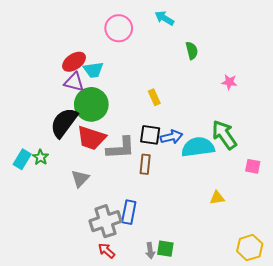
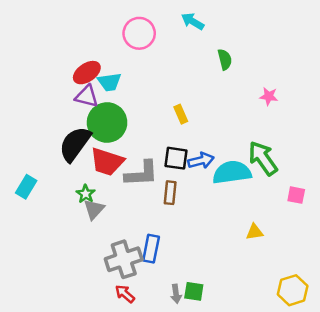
green star: (40, 157) -> (86, 194), moved

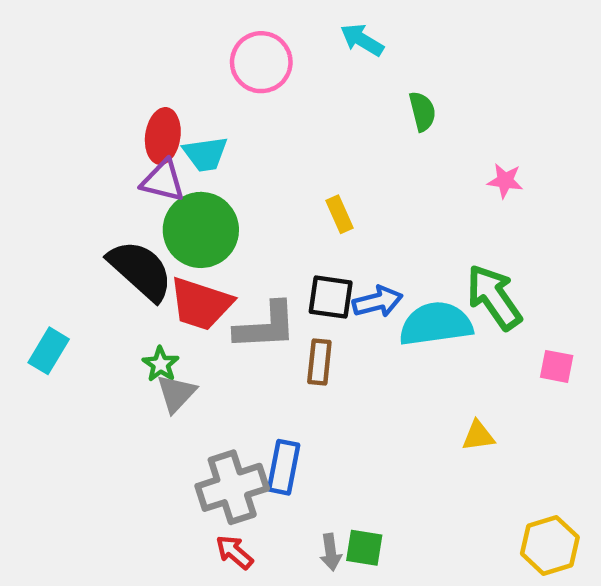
red ellipse: (87, 73) -> (163, 136), turned -48
black semicircle: (75, 144) -> (140, 270), turned 96

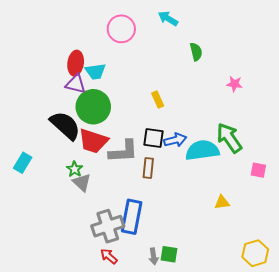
gray triangle: (176, 393) -> (82, 183), turned -30
blue rectangle: (284, 467) -> (132, 217), size x1.4

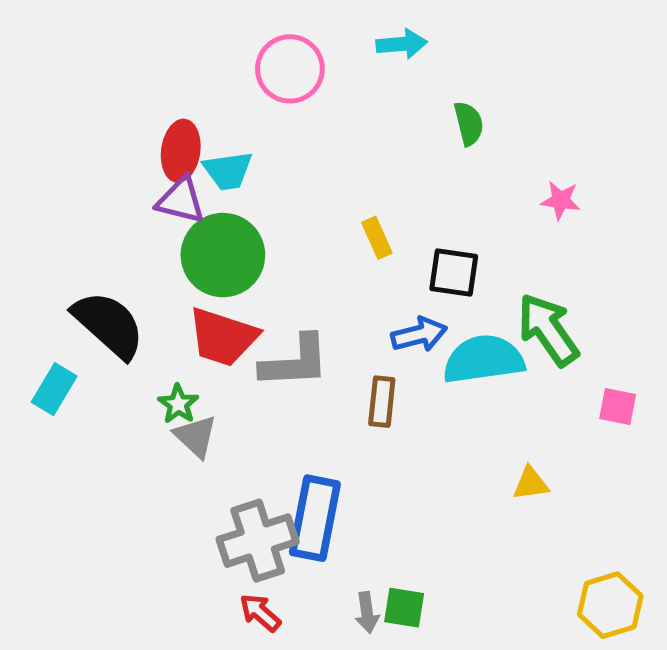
cyan arrow: (168, 18) -> (402, 44), turned 144
black semicircle: (65, 125) -> (109, 325), moved
black square: (153, 138) -> (454, 272), moved
brown rectangle: (148, 168) -> (382, 402), moved

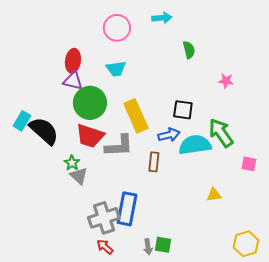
cyan trapezoid: (228, 171) -> (116, 69), moved
yellow rectangle: (377, 238) -> (136, 116), moved, size x2.0
cyan rectangle: (54, 389) -> (22, 121), moved

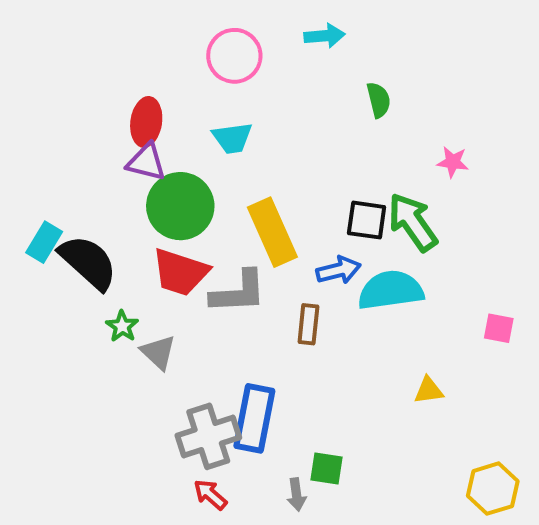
green arrow: (221, 133) -> (413, 222), moved
green star: (72, 163) -> (122, 326), moved
green square: (163, 245) -> (327, 468), moved

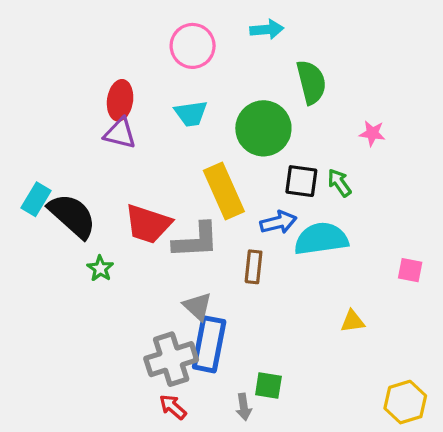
green semicircle: (379, 100) -> (311, 82), size x1.5
green circle: (180, 206) -> (263, 128), moved
green arrow: (413, 222) -> (339, 183), size x0.6
gray triangle: (158, 352) -> (198, 306), moved

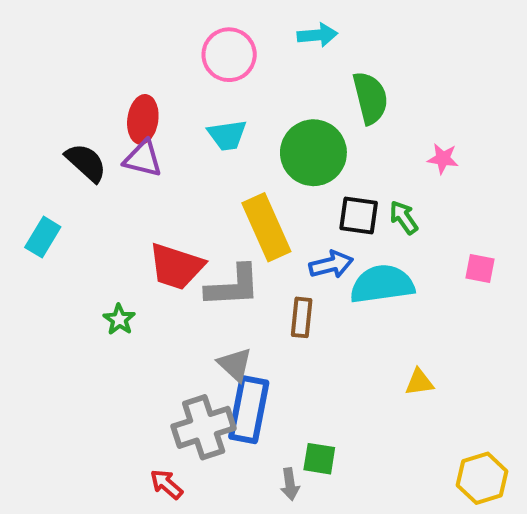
black semicircle: (72, 216) -> (86, 163), moved, size x0.7
pink square: (410, 270) -> (480, 268), moved
red arrow: (173, 407) -> (166, 484), moved

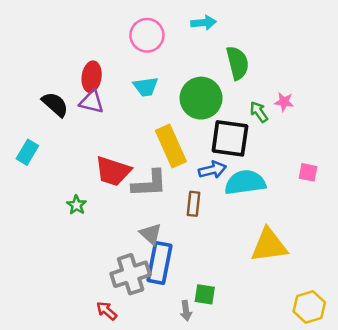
black square: (359, 215) -> (230, 138), size x1.5
green arrow: (404, 217) -> (259, 112), moved
yellow triangle: (419, 382) -> (269, 245), size x2.0

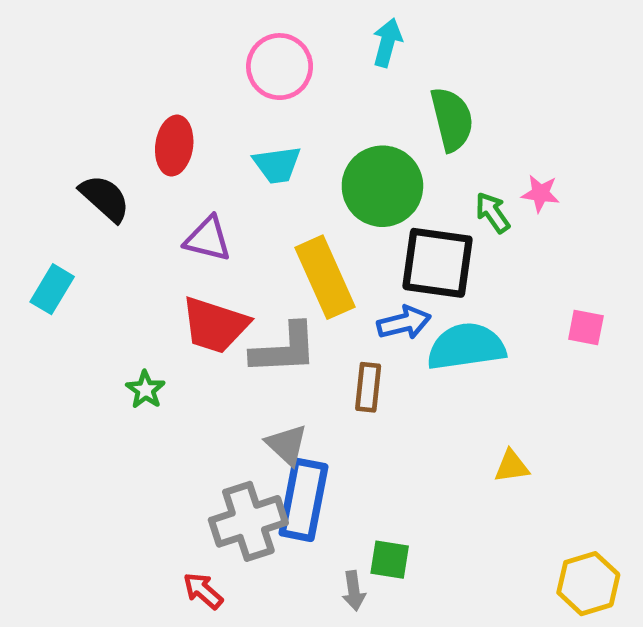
cyan arrow: (204, 23) -> (387, 43), turned -70
purple triangle: (92, 102) -> (208, 239), moved
yellow triangle: (269, 245) -> (512, 466), size x0.5

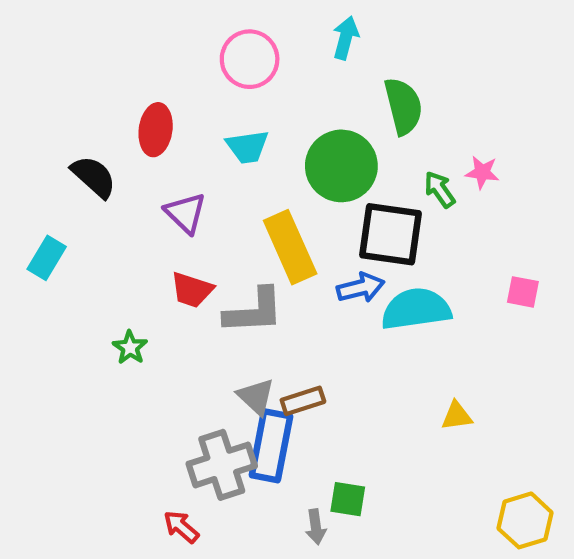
purple triangle: (208, 239) -> (185, 213), turned 30
red trapezoid: (215, 325) -> (192, 290), size x0.7
brown rectangle: (368, 387) -> (303, 401), moved, turned 66

